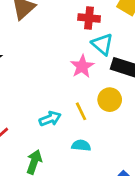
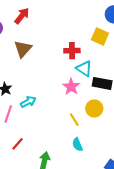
cyan arrow: (50, 119) -> (28, 102), moved
cyan semicircle: (81, 145) -> (77, 145), turned -112

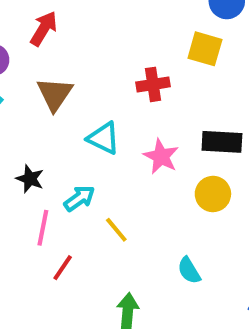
cyan triangle: (84, 69) -> (104, 138), moved
yellow line: (74, 120) -> (116, 230), moved
red line: (17, 144) -> (63, 268), moved

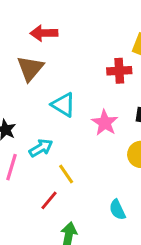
red arrow: (44, 28) -> (44, 33), moved, turned -128
red cross: (153, 84) -> (119, 71), moved
red line: (63, 268) -> (49, 200), moved

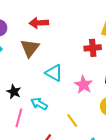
cyan arrow: (41, 148) -> (39, 104), turned -119
yellow line: (66, 174) -> (72, 121), moved

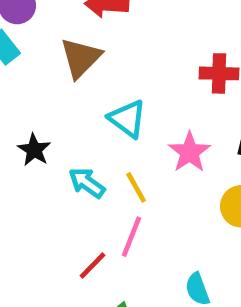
pink line: (19, 118) -> (131, 237), moved
yellow line: (72, 121) -> (136, 187), moved

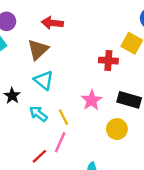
cyan triangle: (127, 119) -> (44, 80), moved

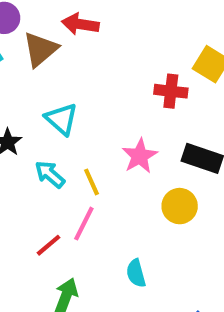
brown triangle: (38, 50) -> (40, 49), moved

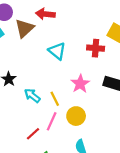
cyan triangle: (61, 119) -> (57, 51), moved
yellow circle: (180, 206) -> (76, 116), moved

